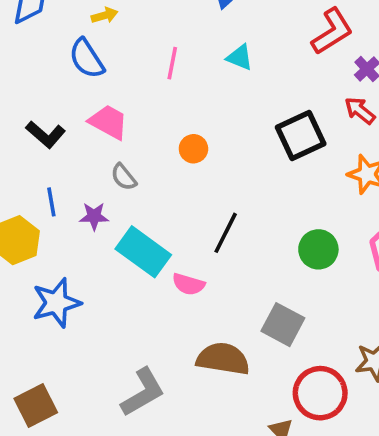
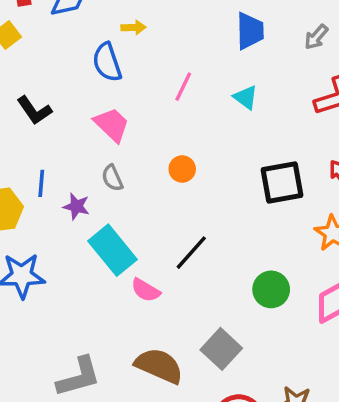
black L-shape: (46, 134) -> (34, 110), moved

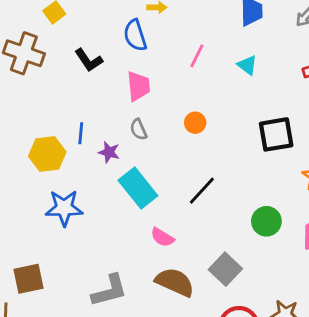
black L-shape: (34, 110) -> (89, 60), moved
pink trapezoid: (112, 125) -> (138, 86), turned 40
pink semicircle: (146, 290) -> (162, 237), moved

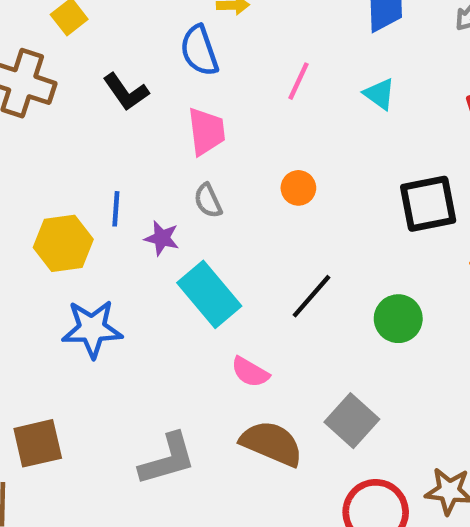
green circle: (266, 221) -> (398, 319), moved

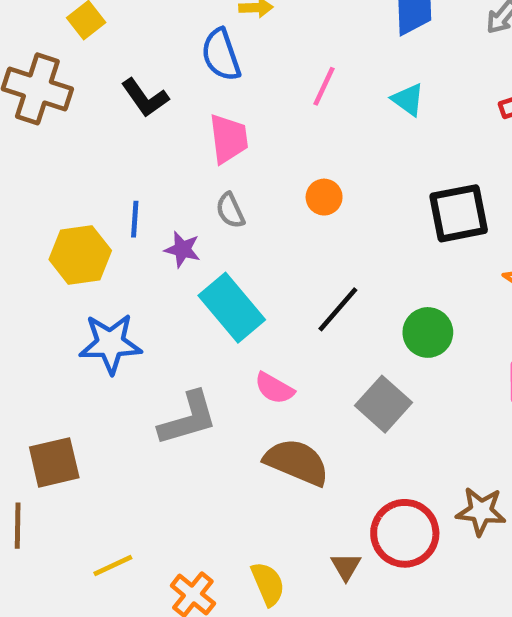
gray square: (352, 421) -> (383, 404), moved
gray L-shape: (167, 459) -> (188, 419), moved

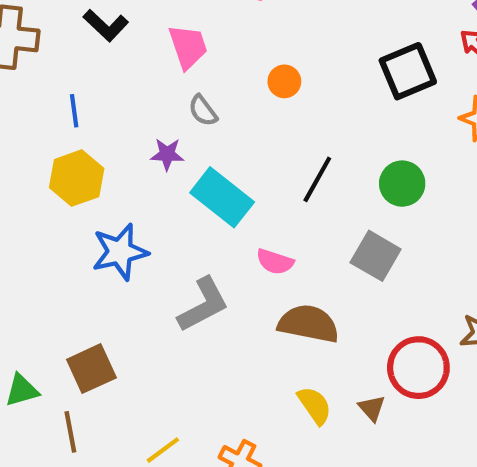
blue line: (135, 219) -> (74, 111), moved
yellow semicircle: (268, 584) -> (315, 405), moved

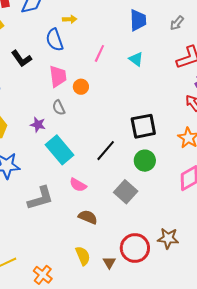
black square: (408, 71) -> (143, 126), moved
orange circle: (284, 81) -> (81, 87), moved
brown semicircle: (309, 324) -> (88, 217), size x0.7

